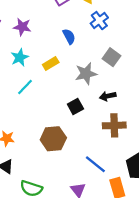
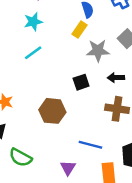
yellow rectangle: (51, 63) -> (80, 30), moved, turned -35
blue line: (95, 164) -> (90, 145), turned -35

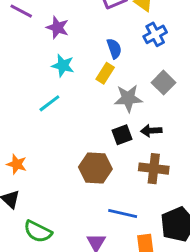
cyan star: (33, 22) -> (63, 66), moved, turned 30
black square: (81, 82) -> (122, 135), moved
brown hexagon: (52, 111) -> (95, 168), moved

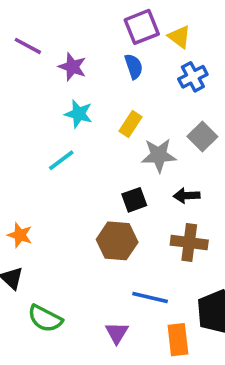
blue semicircle: (114, 49) -> (134, 66), moved
black square: (122, 135) -> (134, 200), moved

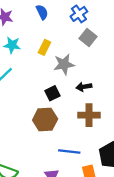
gray square: (202, 136) -> (88, 38), moved

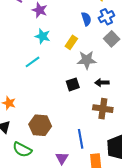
blue semicircle: (42, 12) -> (86, 19), moved
brown hexagon: (45, 120) -> (40, 125), moved
blue line: (69, 152) -> (81, 139), turned 66

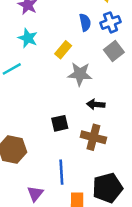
black square: (73, 84) -> (60, 123), moved

